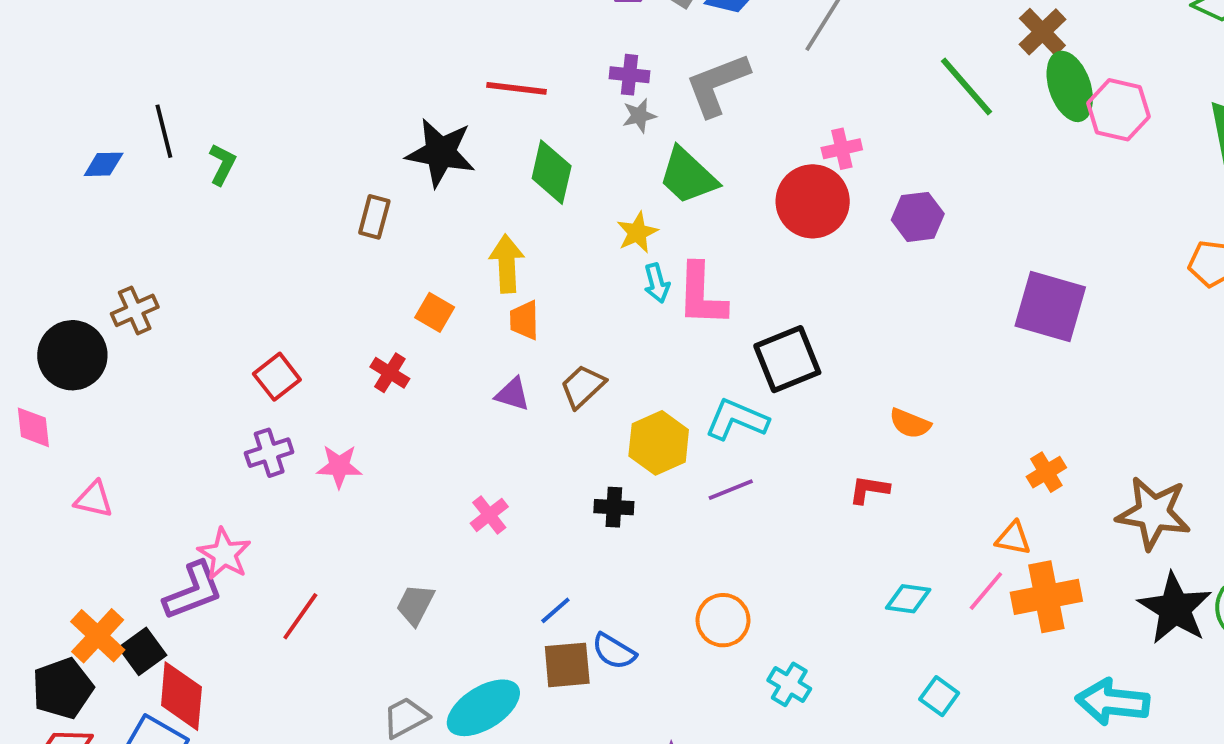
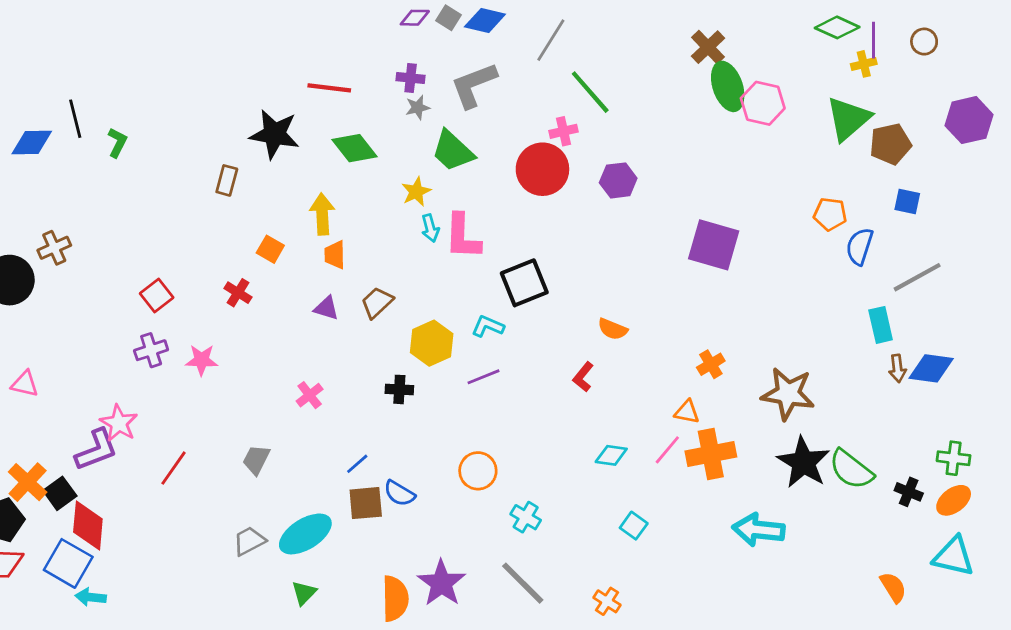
green line: (966, 86) -> (590, 92), moved
blue diamond: (104, 164) -> (32, 143), size x1.4
green diamond: (552, 172) -> (354, 148), turned -51
cyan L-shape: (737, 420) -> (488, 326), size x0.7
red L-shape: (869, 490) -> (583, 377), turned -60

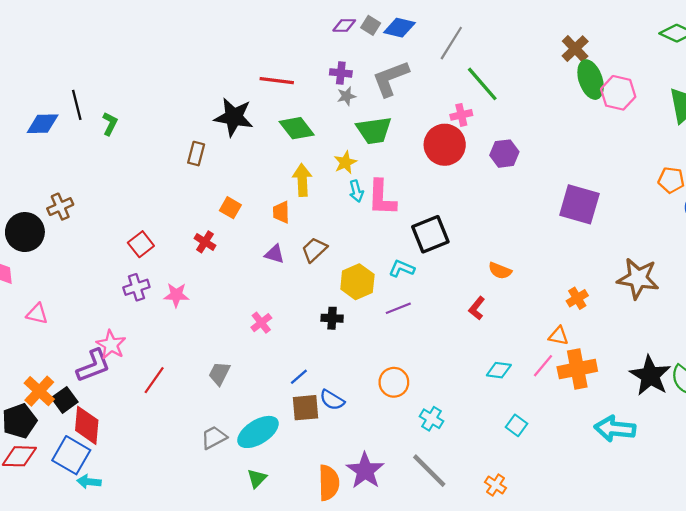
green trapezoid: (453, 151) -> (374, 130), turned -51
yellow arrow: (322, 214) -> (302, 180), moved
brown star: (788, 394) -> (638, 278), moved

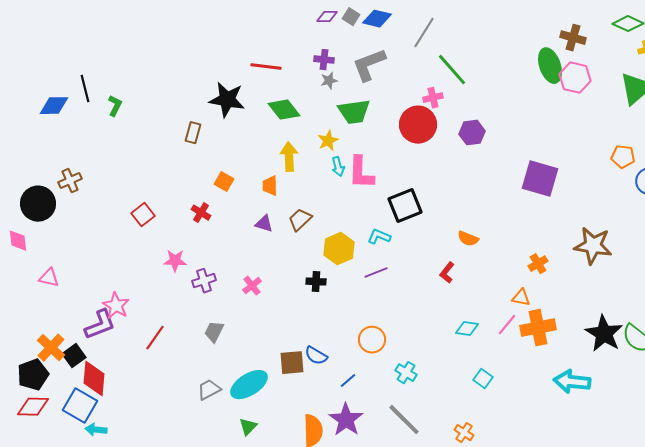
brown cross: (575, 49) -> (573, 38), moved, turned -30
purple cross: (136, 287) -> (204, 281), moved
blue line: (299, 377) -> (348, 381), moved

